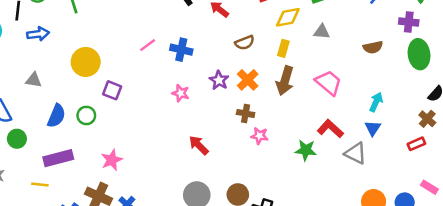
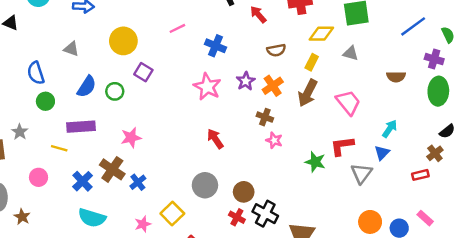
pink line: (148, 45) -> (177, 28), moved
pink star: (181, 93) -> (207, 87), size x1.6
red L-shape: (330, 129) -> (342, 146), turned -60
gray triangle: (356, 153) -> (361, 173), turned 30

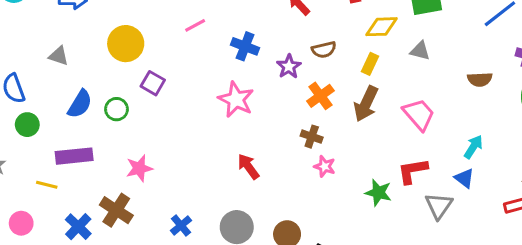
purple star: (246, 81) -> (289, 67), moved
blue triangle: (382, 153) -> (464, 178), turned -35
blue cross: (138, 182) -> (181, 225), moved

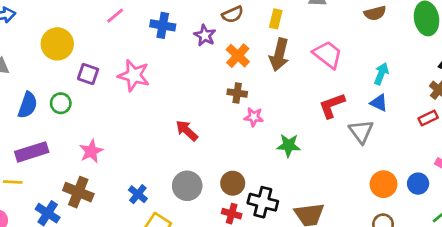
pink star: (236, 100) -> (134, 75), moved
green star: (378, 193) -> (289, 145), moved

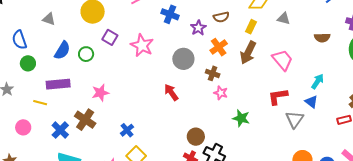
gray circle: (187, 186) -> (183, 59), moved

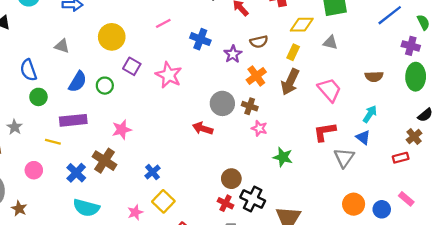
brown semicircle: (322, 38) -> (374, 77), moved
gray circle: (183, 59) -> (222, 103), moved
red arrow: (171, 92) -> (203, 128), turned -36

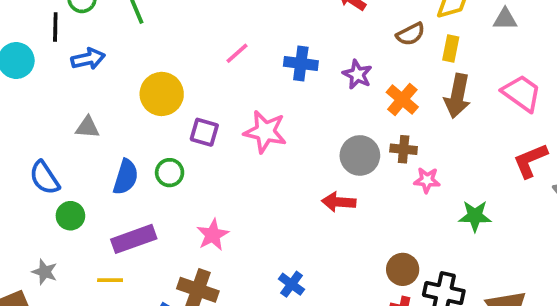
brown semicircle: (259, 42) -> (411, 34), moved
blue cross: (153, 172) -> (291, 284), moved

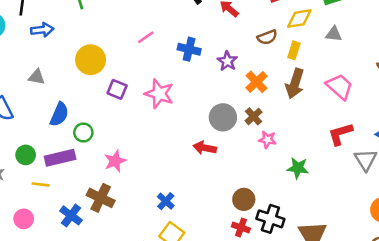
brown cross: (404, 149) -> (254, 116), turned 36
green circle: (170, 173) -> (83, 133), moved
green circle: (70, 216) -> (26, 155), moved

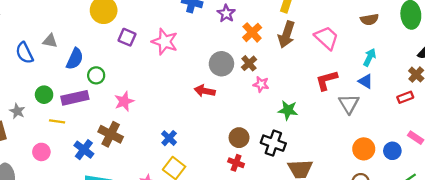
gray triangle: (37, 77) -> (50, 41), moved
black cross: (270, 219) -> (273, 143), moved

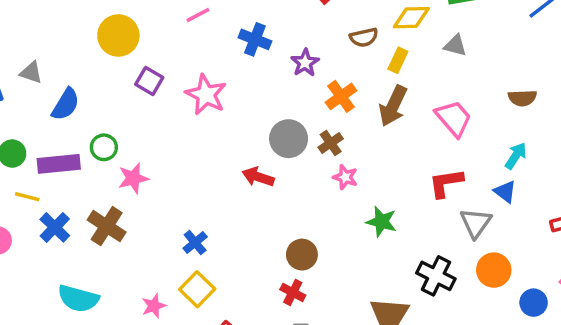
green circle: (96, 75) -> (104, 147), moved
black cross: (273, 143) -> (436, 276), moved
orange circle: (364, 149) -> (494, 270), moved
blue cross: (84, 150) -> (55, 227), moved

